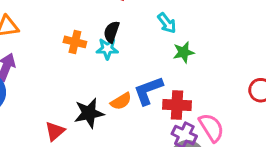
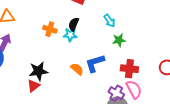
orange semicircle: (121, 101) -> (77, 69), turned -112
red cross: (177, 105) -> (129, 69), moved
black star: (89, 113) -> (38, 71), moved

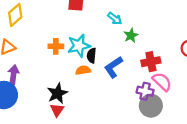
black semicircle: (74, 24) -> (92, 56), moved
cyan star: (70, 35) -> (79, 46), size x1.5
orange semicircle: (77, 69) -> (83, 70), moved, turned -32

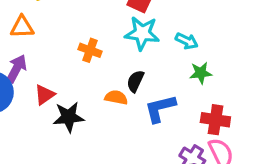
cyan arrow: (115, 18) -> (187, 41), turned -32
cyan star: (79, 46) -> (142, 33), moved
red triangle: (57, 110) -> (45, 95), moved

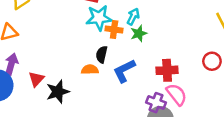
cyan arrow: (187, 41) -> (133, 17), turned -77
orange cross: (90, 50) -> (114, 30), moved
green star: (201, 73) -> (139, 33), moved

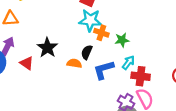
cyan arrow: (133, 17) -> (128, 63), moved
red triangle: (36, 79) -> (27, 63), turned -48
black star: (58, 92) -> (47, 48), moved, turned -30

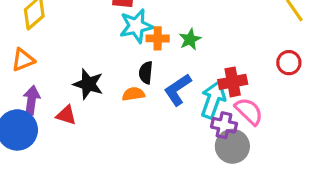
cyan arrow: (128, 63) -> (213, 100), moved, size x1.6

